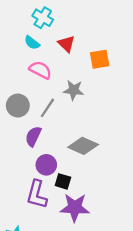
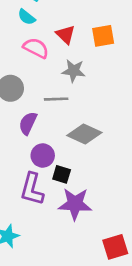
red triangle: (66, 44) -> (66, 35), moved
gray line: (47, 108) -> (56, 99), moved, turned 54

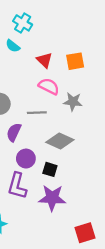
pink semicircle: (36, 48) -> (49, 86), moved
gray star: (74, 71) -> (73, 102), moved
black square: (62, 174) -> (50, 169), moved

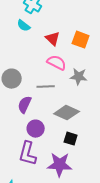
orange square: (75, 61) -> (81, 40), turned 30
black square: (50, 169) -> (71, 139), moved

